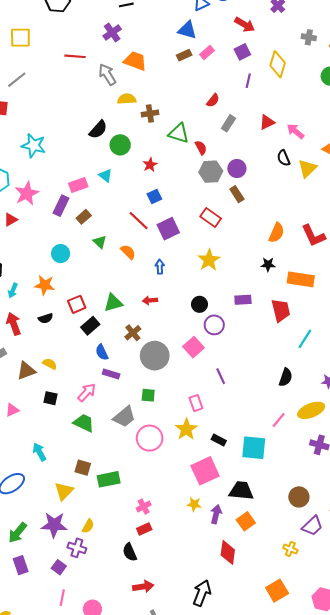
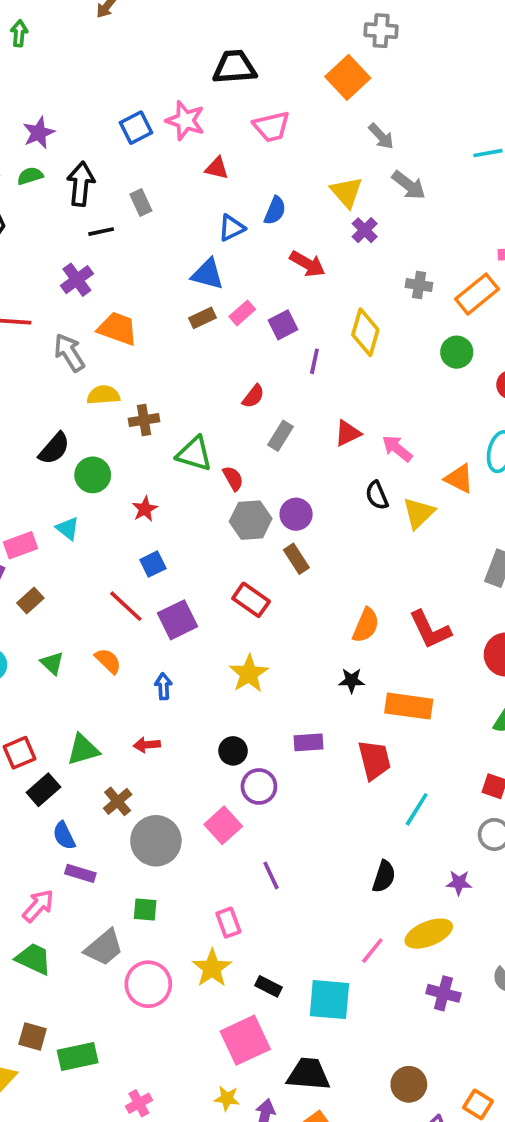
purple square: (242, 52) -> (283, 325), moved
green triangle: (100, 242) -> (52, 663), moved

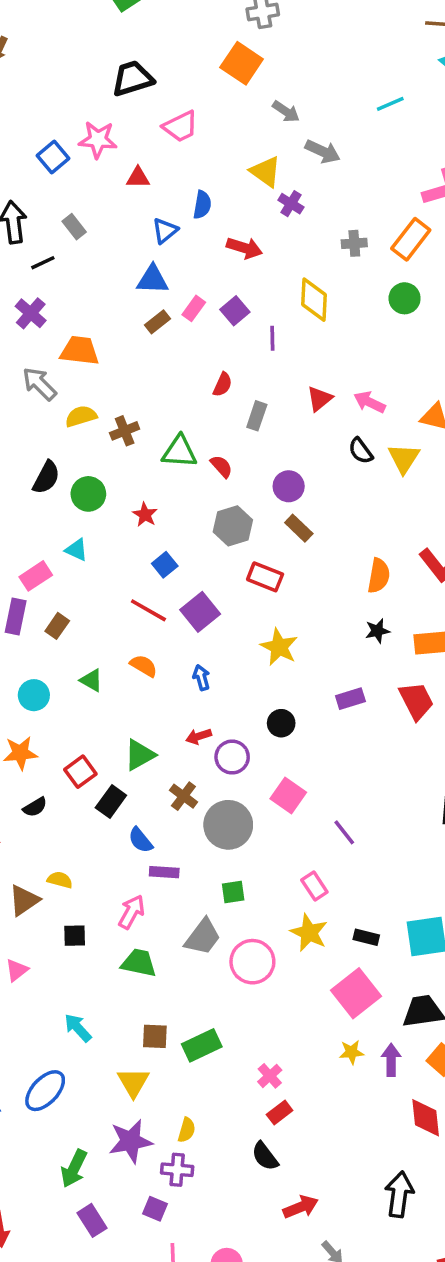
gray hexagon: (251, 520) -> (233, 526), moved
purple circle: (259, 786) -> (232, 757), moved

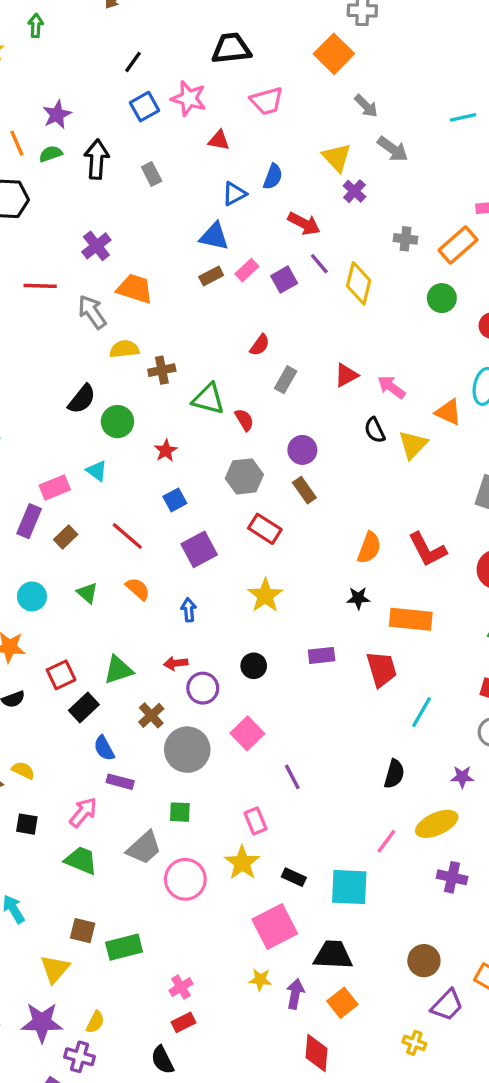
black line: (43, 263) -> (133, 62), moved, turned -40
purple line: (272, 338) -> (319, 264), moved, turned -50
red line: (148, 610) -> (127, 536), moved

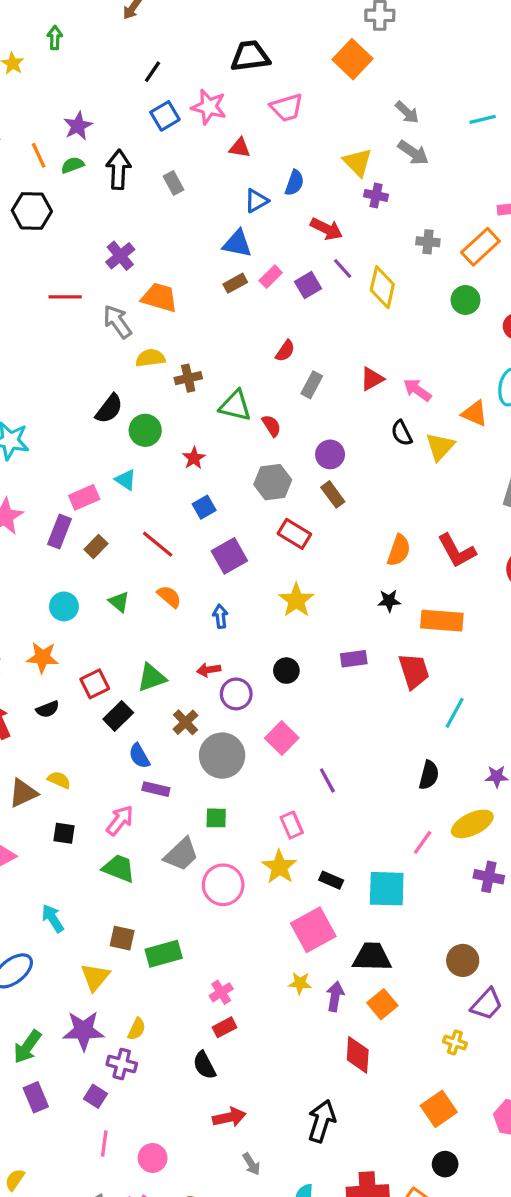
gray arrow: (366, 106) -> (407, 112), moved
purple cross: (354, 191) -> (376, 195), turned -30

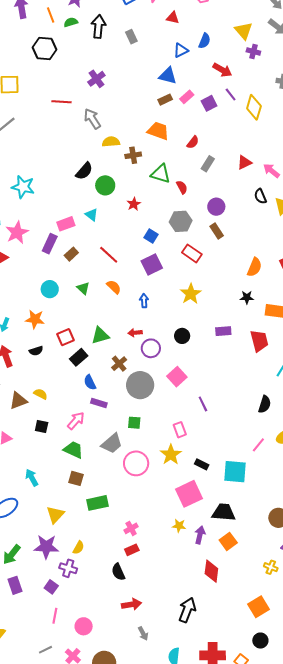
orange trapezoid: (159, 298) -> (158, 131), moved
blue square: (204, 507) -> (151, 236), moved, turned -32
brown square: (122, 938) -> (76, 478), moved

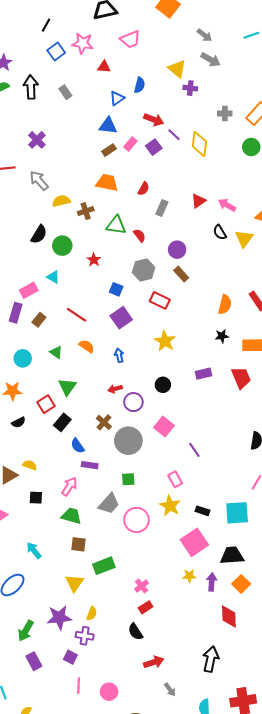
red arrow: (222, 70) -> (154, 120), moved
green triangle: (100, 335) -> (67, 387), moved, turned -30
yellow triangle: (55, 515) -> (74, 583), moved

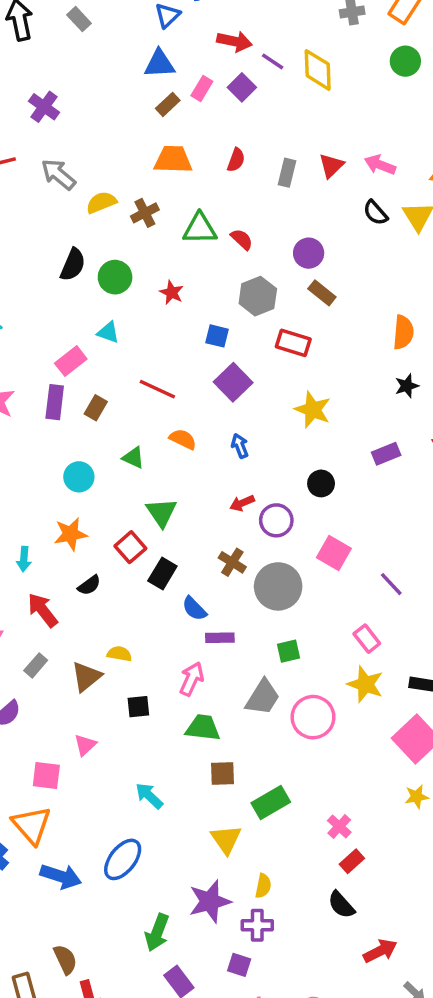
gray rectangle: (162, 208) -> (287, 173), moved

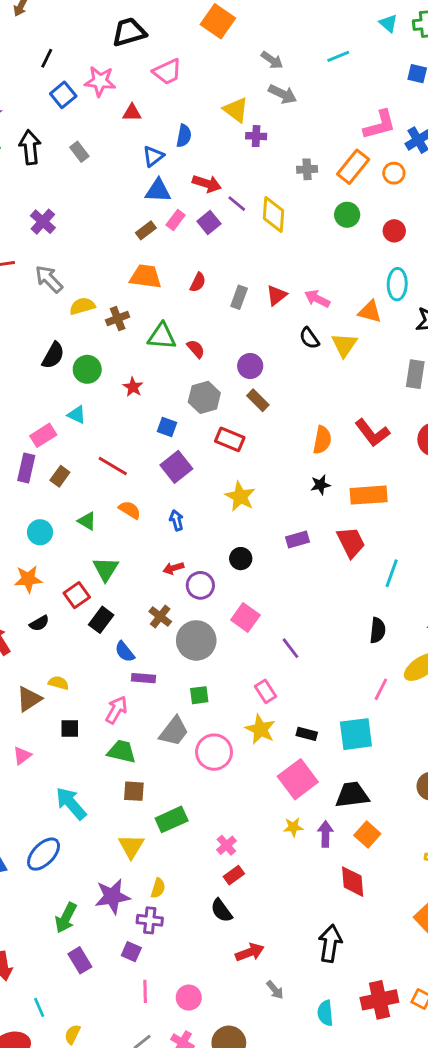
blue triangle: (159, 64) -> (158, 191), moved
cyan arrow: (149, 796) -> (71, 803), size x1.4

